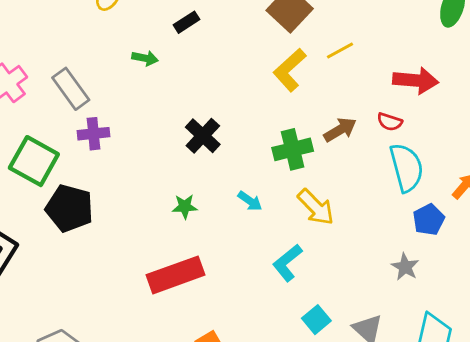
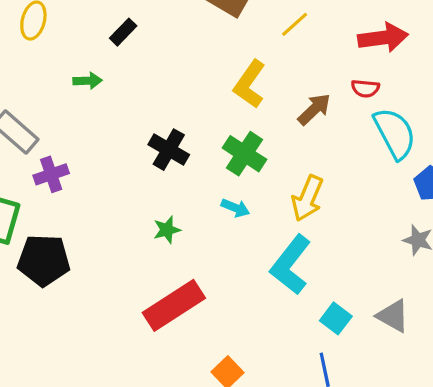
yellow L-shape: (290, 70) -> (250, 84), moved
green cross: (293, 149) -> (244, 154), moved, turned -30
yellow arrow: (316, 207) -> (307, 198), turned 81
cyan L-shape: (287, 263) -> (291, 265), size x1.4

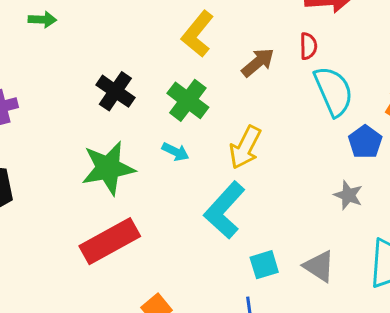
red semicircle: (365, 88) -> (308, 46), turned -100
green star: (167, 230) -> (108, 168), size x2.0
cyan square: (336, 318) -> (264, 265), turned 32

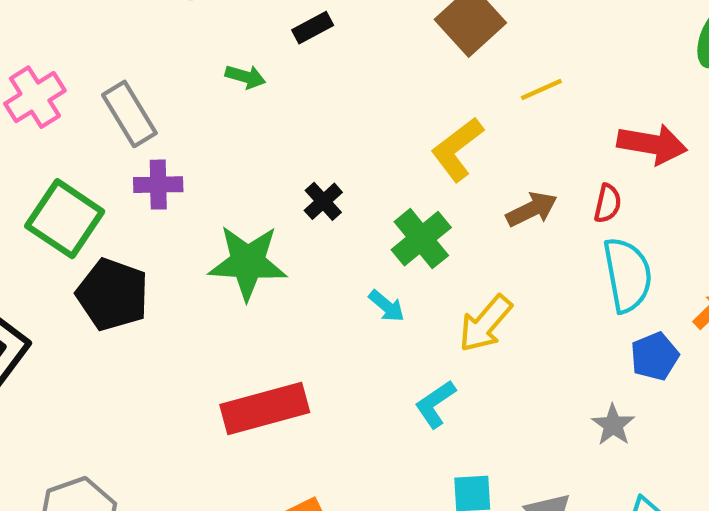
black cross: (115, 91) -> (323, 201), size x0.7
green star: (108, 168) -> (248, 262), moved
cyan L-shape: (225, 210) -> (435, 404), size x0.6

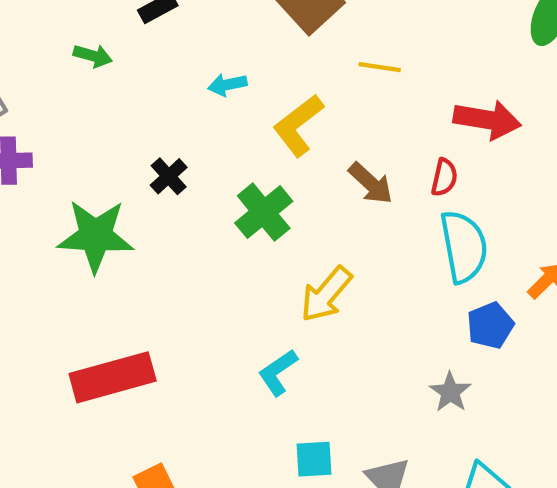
yellow line: (541, 89) -> (380, 67), turned 33
brown arrow: (532, 209) -> (371, 183), turned 69
cyan arrow: (387, 306) -> (227, 85), moved, turned 129

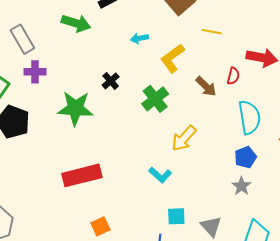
green arrow: (93, 56) -> (76, 23), size x1.6
red semicircle: (444, 177) -> (233, 76), moved
blue pentagon: (490, 325) -> (245, 157), moved
cyan L-shape: (278, 372) -> (160, 175), turned -105

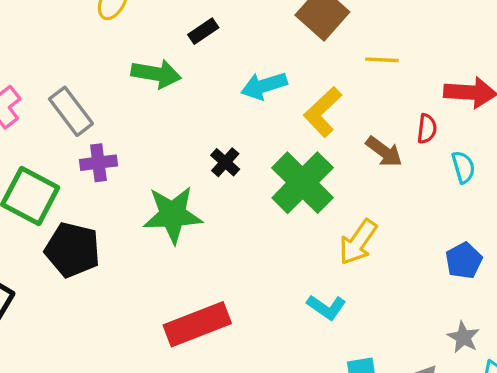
cyan arrow: (139, 38) -> (264, 86), size x1.5
green cross: (155, 99) -> (303, 183), size x1.4
cyan semicircle: (249, 117) -> (463, 167), moved, size x0.6
gray star: (241, 186) -> (463, 337), moved

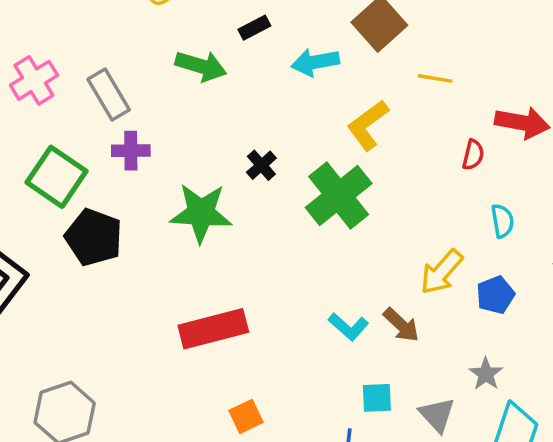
cyan arrow: (264, 86) -> (315, 62), moved
brown arrow: (384, 152) -> (401, 325), moved
cyan semicircle: (463, 167) -> (502, 221), moved
yellow arrow: (358, 242) -> (441, 272), moved

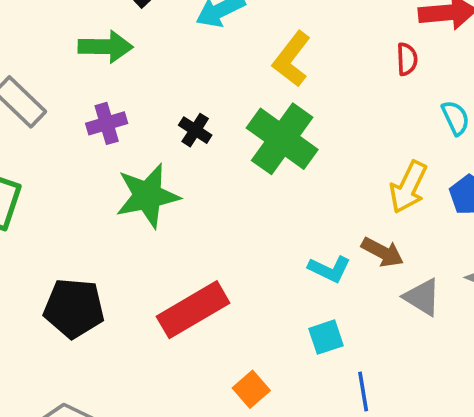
purple cross: (131, 151) -> (107, 123), moved
black pentagon: (94, 237) -> (74, 308), moved
cyan square: (377, 398) -> (326, 337), moved
gray triangle: (437, 415) -> (422, 297), moved

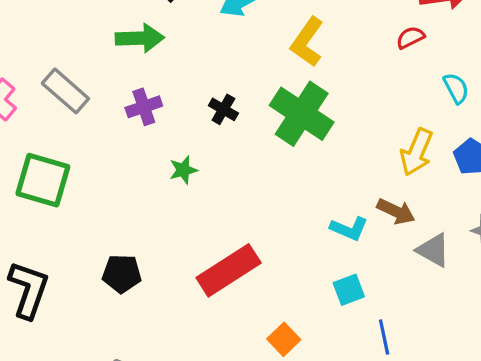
red semicircle: (407, 59) -> (410, 38), turned -112
green star: (148, 196) -> (183, 170), size x0.5
black pentagon: (74, 308) -> (122, 274), size x0.7

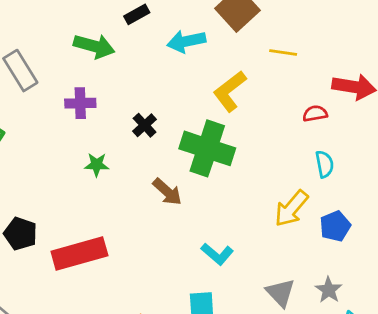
cyan semicircle: (456, 88) -> (325, 164), moved
green cross: (302, 114) -> (207, 148), turned -32
brown arrow: (396, 211) -> (167, 192), moved
red rectangle: (229, 270) -> (79, 254), moved

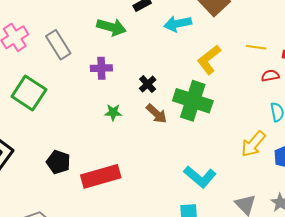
yellow line: (283, 53) -> (256, 47), moved
brown arrow: (167, 192) -> (156, 114), moved
cyan L-shape: (217, 254) -> (200, 177), size x1.4

